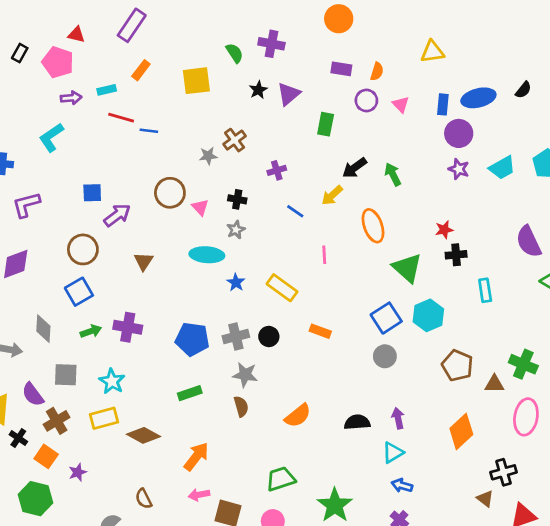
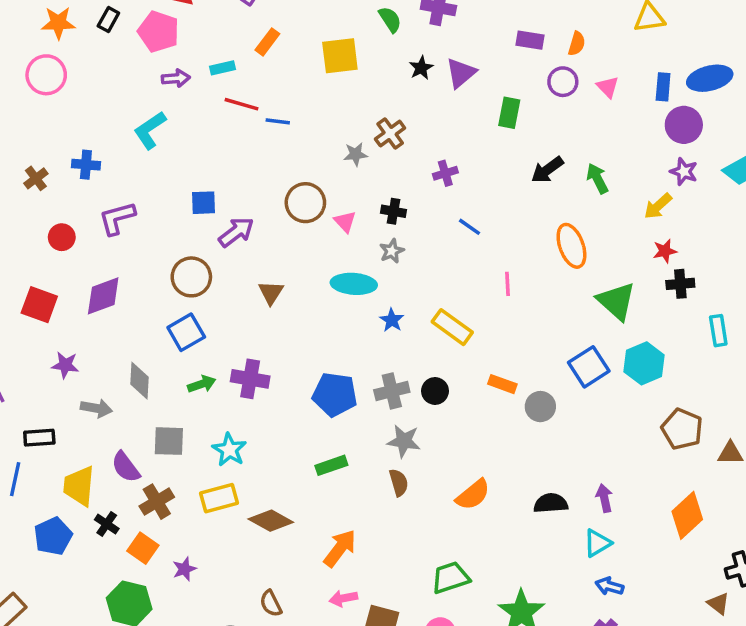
yellow arrow: (332, 195) -> (658, 206), moved
gray circle: (385, 356) -> (540, 407), moved

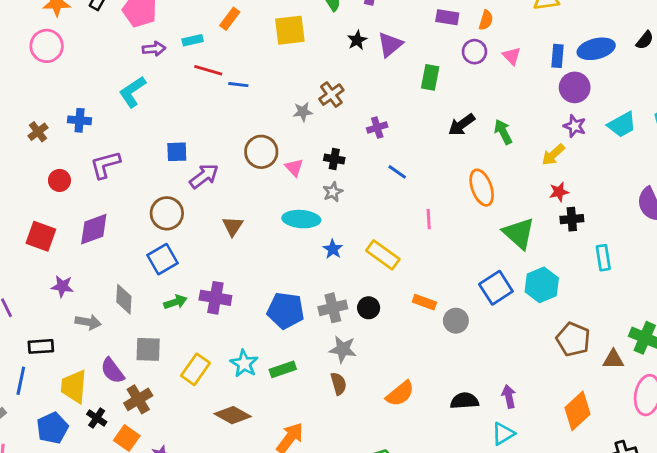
cyan star: (229, 450) -> (244, 364), moved
yellow rectangle: (219, 498) -> (195, 369), moved, turned -40

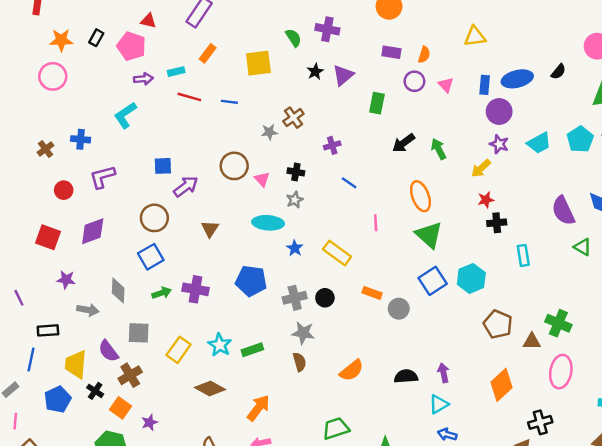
blue line: (238, 85) -> (229, 102), moved
green triangle: (519, 233) -> (429, 235), moved
blue pentagon: (286, 311) -> (251, 281), moved

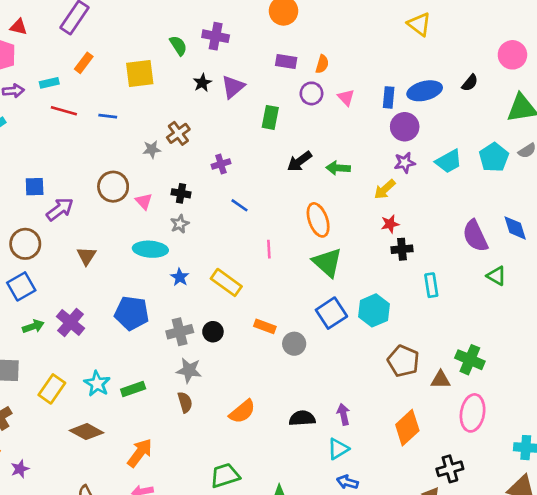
yellow triangle: (475, 37) -> (419, 24), moved, turned 45
purple star: (499, 144) -> (405, 163), turned -30
green arrow: (439, 149) -> (338, 168), turned -60
purple cross: (195, 289) -> (71, 322), turned 30

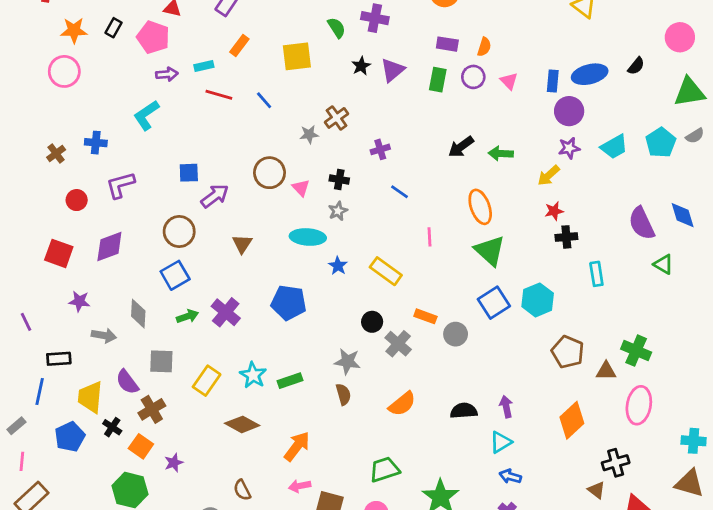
blue line: (108, 116) -> (264, 100), turned 42
green rectangle: (270, 117) -> (438, 80), moved
gray cross: (180, 332) -> (398, 344), moved, turned -35

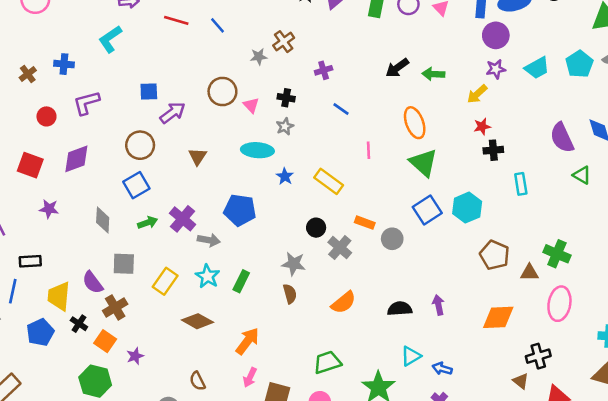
gray arrow: (104, 335) -> (209, 240), moved
green rectangle: (290, 381) -> (241, 281), turned -45
orange diamond: (572, 420) -> (498, 317), turned 40
cyan triangle: (501, 442) -> (411, 356), moved
pink arrow: (300, 486) -> (250, 377), turned -54

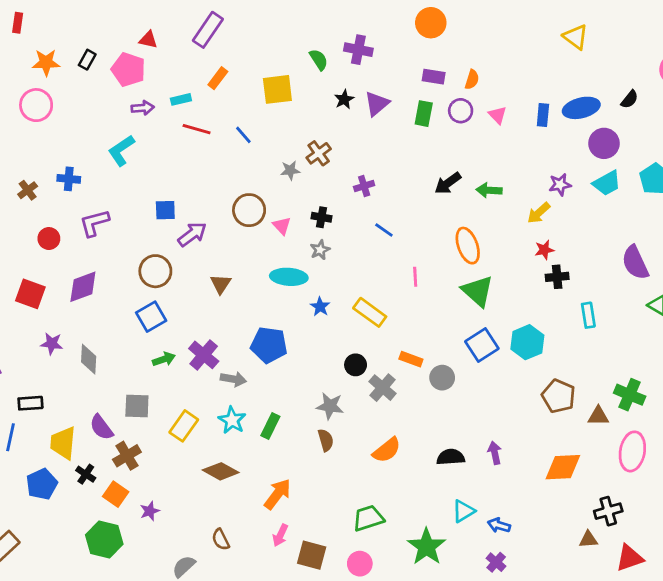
purple circle: (496, 35) -> (604, 143), moved
gray diamond: (103, 220) -> (89, 359), moved
brown triangle: (521, 381) -> (588, 539), turned -42

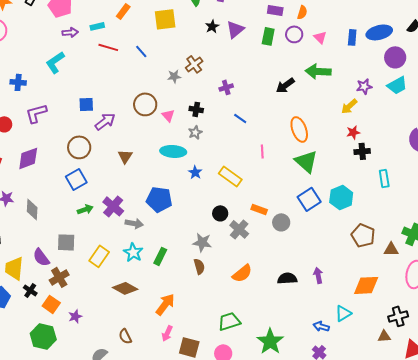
green arrow: (489, 190) -> (318, 71), moved, size x1.4
cyan triangle: (463, 511) -> (343, 313), moved

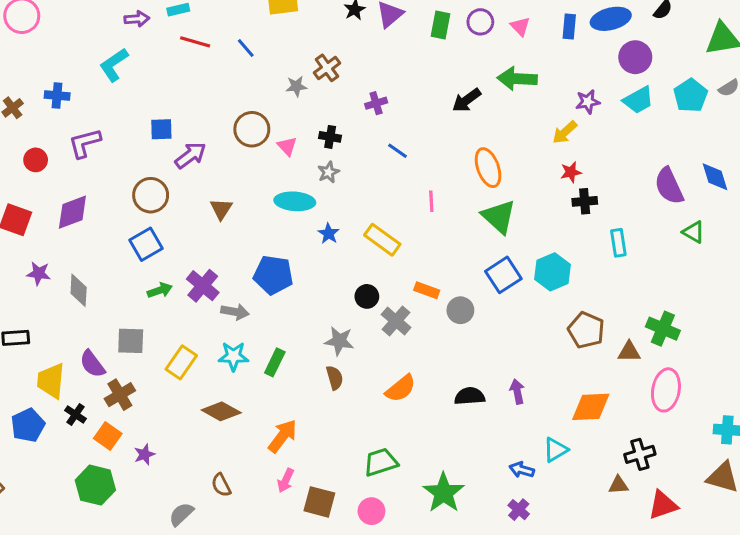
cyan star: (133, 252) -> (233, 356), turned -30

